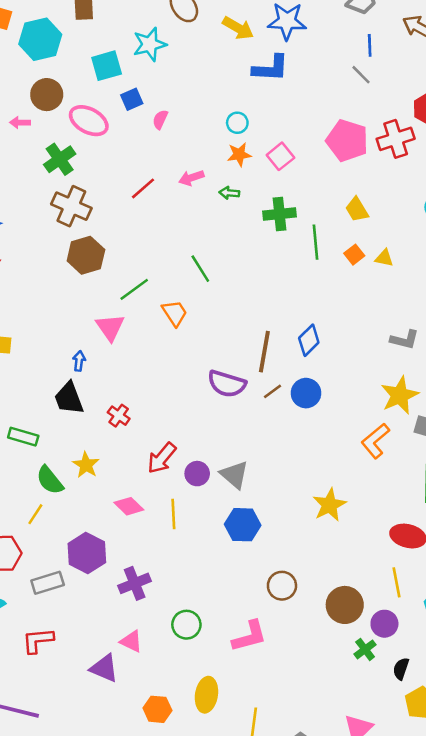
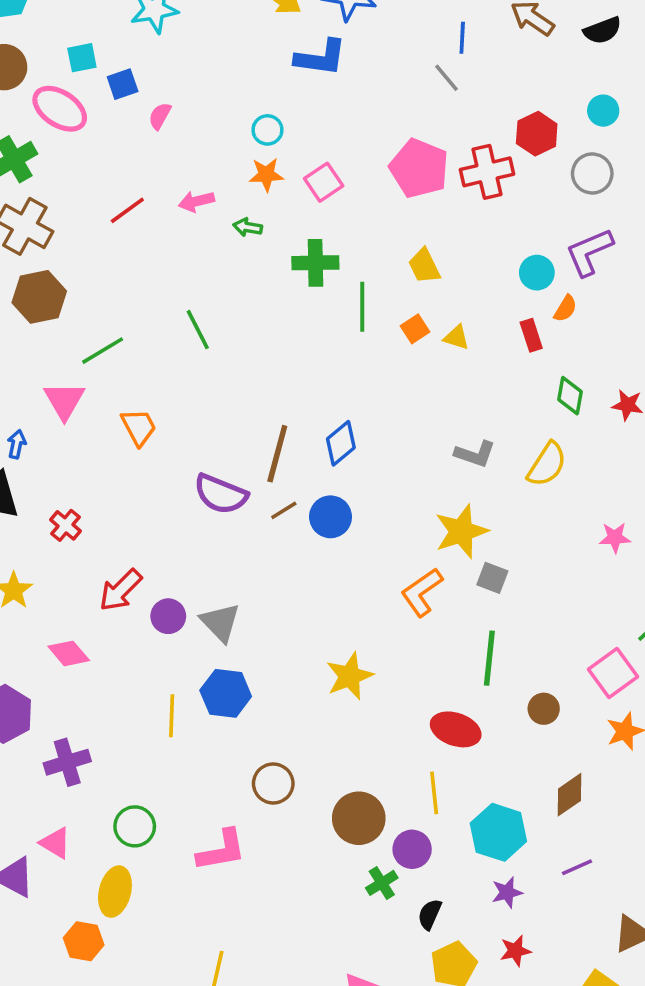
cyan square: (107, 66) -> (82, 58), moved, size x0.7
orange trapezoid: (175, 313) -> (139, 427), moved
yellow line: (173, 514) -> (172, 716), moved
yellow ellipse: (206, 695) -> (115, 892), moved

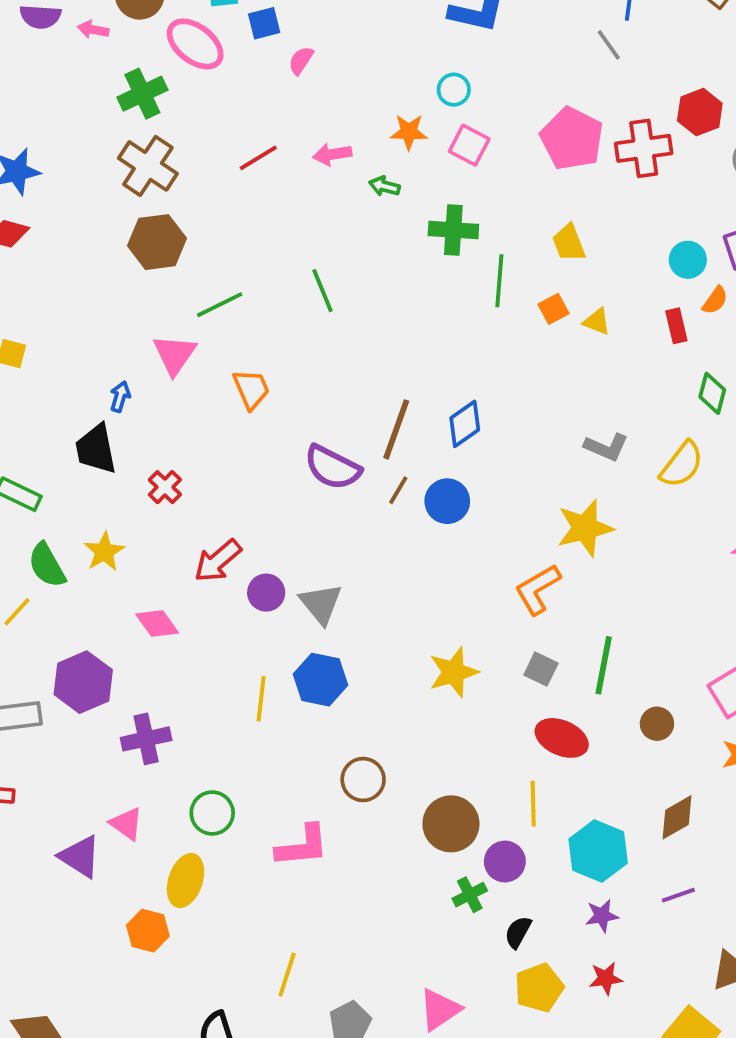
cyan circle: (267, 130) -> (454, 90), moved
pink square: (324, 182) -> (469, 145), turned -33
brown line: (284, 510) -> (398, 490), turned -32
gray square: (492, 578) -> (541, 669), moved

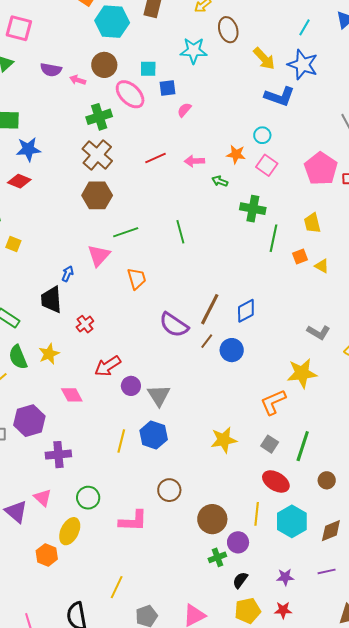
cyan hexagon: (598, 851) -> (292, 521), moved

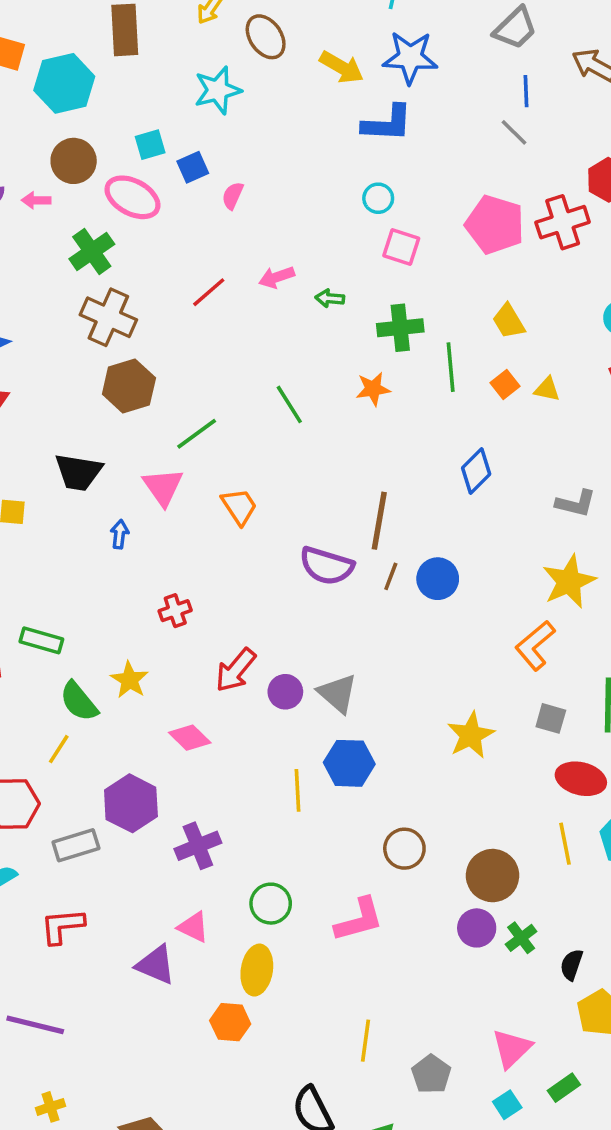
orange star: (236, 154) -> (373, 389), moved
black trapezoid: (51, 300) -> (78, 472), moved, turned -60
blue diamond: (246, 311) -> (476, 471), moved
red cross: (85, 324) -> (175, 611), turned 36
purple circle: (238, 542) -> (477, 928), moved

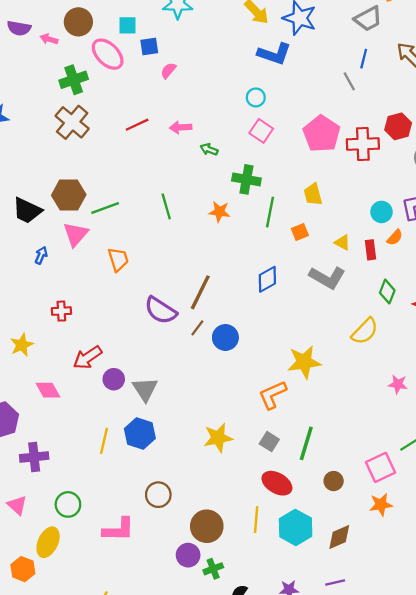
brown hexagon: (129, 386) -> (69, 195), moved
yellow triangle: (547, 389) -> (342, 242), moved
gray L-shape: (576, 503) -> (327, 277), moved, size x1.4

